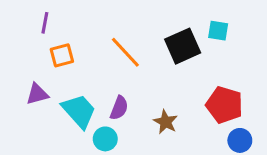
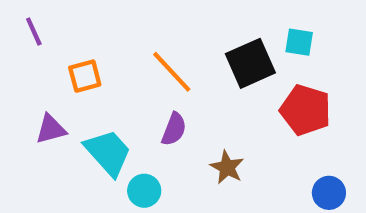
purple line: (45, 23) -> (34, 31), moved, turned -35
red pentagon: (224, 105) -> (306, 110), moved
purple semicircle: (119, 108) -> (174, 129), moved

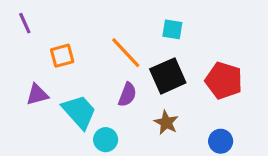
cyan square: (299, 42) -> (172, 29), moved
black square: (250, 63) -> (168, 76), moved
blue circle: (329, 193) -> (221, 141), moved

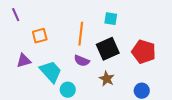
orange line: (126, 53) -> (81, 34), turned 50
purple semicircle: (127, 95) -> (82, 61), turned 91

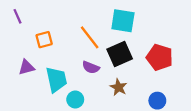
cyan square: (111, 19) -> (123, 21), size x1.6
orange line: (81, 34) -> (90, 37), turned -45
cyan trapezoid: (51, 72) -> (56, 80), turned 30

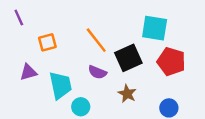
cyan square: (123, 21) -> (155, 28), moved

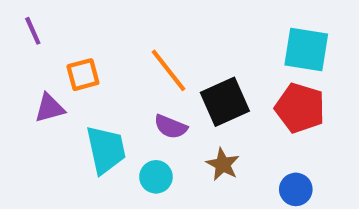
cyan square: (155, 28) -> (306, 50), moved
purple triangle: (28, 72) -> (50, 108), moved
cyan circle: (81, 107) -> (156, 177), moved

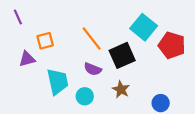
cyan square: (306, 50) -> (144, 27), moved, turned 30
red pentagon: (300, 108) -> (172, 45), moved

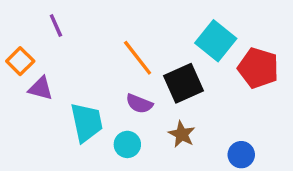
purple line: (18, 17) -> (56, 25), moved
orange square: (45, 41) -> (20, 61), moved, turned -30
purple triangle: (27, 59) -> (41, 88), turned 30

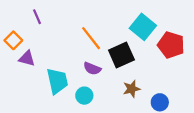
brown star: (182, 134) -> (132, 89), moved, turned 30

